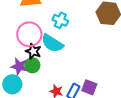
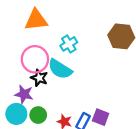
cyan cross: (60, 20) -> (69, 44), turned 35
green circle: (32, 65) -> (38, 115), moved

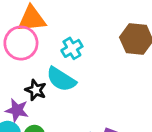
pink circle: (35, 59) -> (21, 43), moved

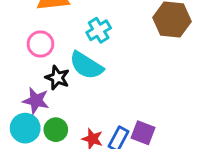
pink circle: (21, 43) -> (40, 44), moved, size x0.7

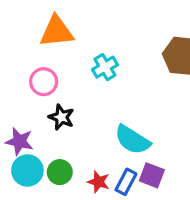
cyan semicircle: (86, 65) -> (132, 140), moved
purple star: (36, 101) -> (19, 141), moved

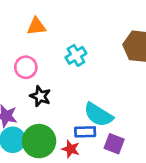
orange triangle: (57, 32) -> (36, 26), size x0.7
green circle: (60, 172) -> (39, 141), size x1.6
blue rectangle: (126, 182) -> (85, 132), moved, turned 60

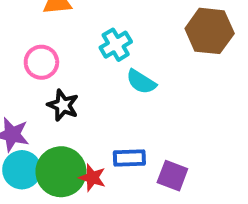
cyan semicircle: (98, 115) -> (141, 82), moved, size x0.7
red star: (71, 149) -> (92, 178), moved

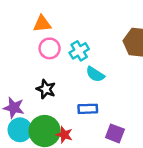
pink circle: (41, 62) -> (50, 48), moved
blue rectangle: (129, 158) -> (88, 109), moved

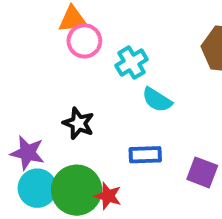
pink circle: (50, 48) -> (84, 41), moved
purple square: (115, 133) -> (202, 172), moved

